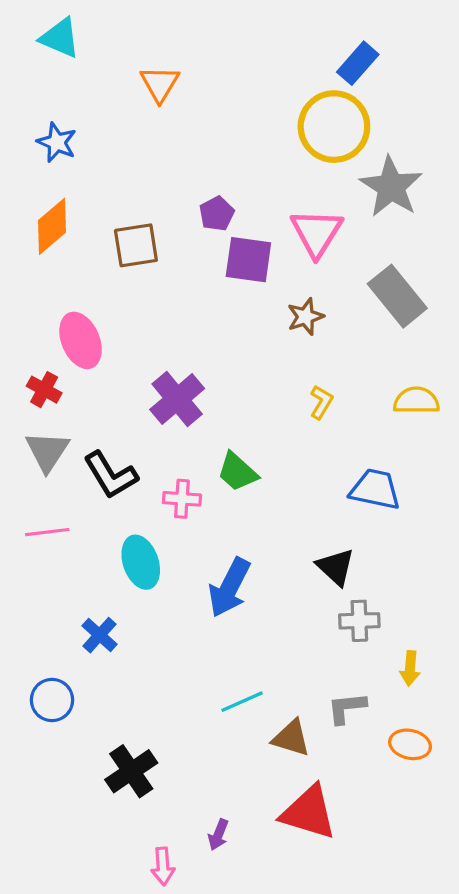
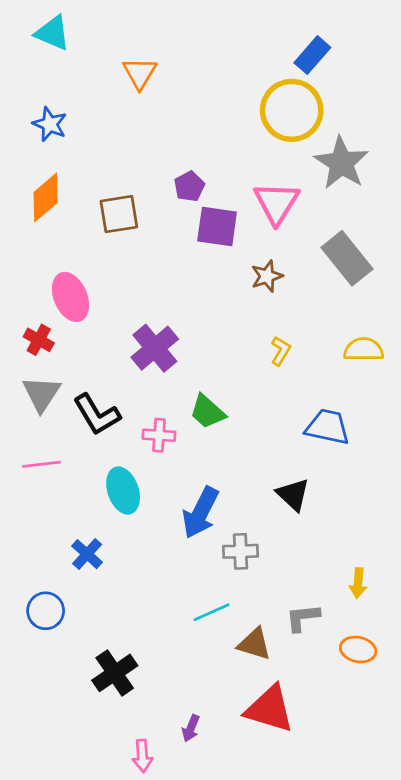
gray cross: (359, 621) -> (241, 551), moved

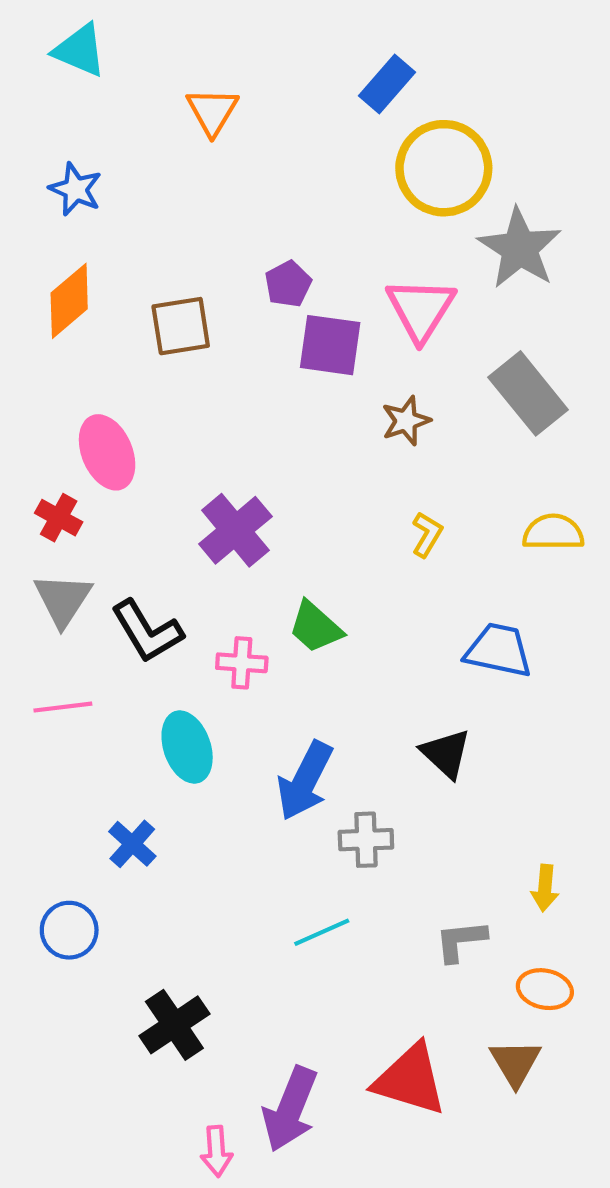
blue rectangle: (312, 55) -> (387, 84), moved
brown triangle: (254, 644) -> (515, 1063), moved, turned 42
purple arrow: (191, 728) -> (290, 1109), size x2.0

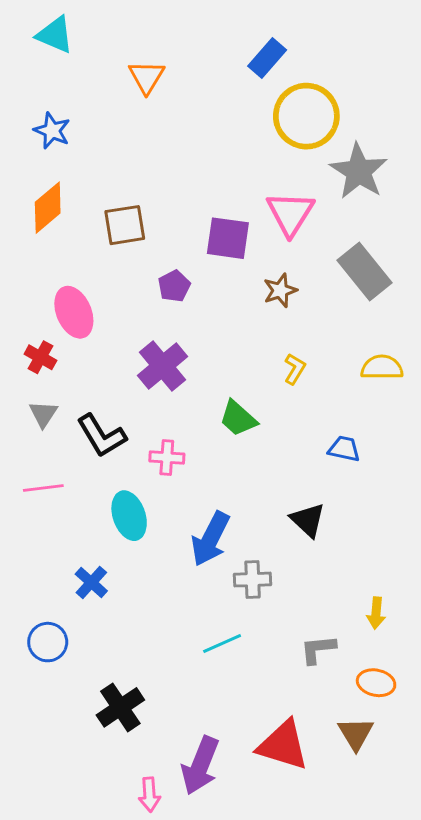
purple pentagon: (288, 284) -> (174, 286), moved
gray triangle: (63, 600) -> (43, 414), size x0.7
green trapezoid: (315, 627) -> (238, 418), moved
blue trapezoid: (499, 650) -> (344, 449), size x0.7

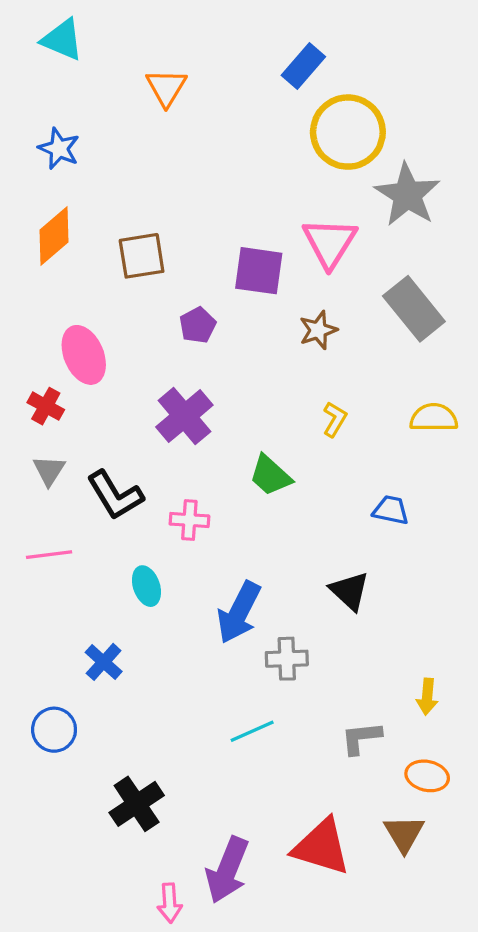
cyan ellipse: (129, 516) -> (146, 586), size x0.7

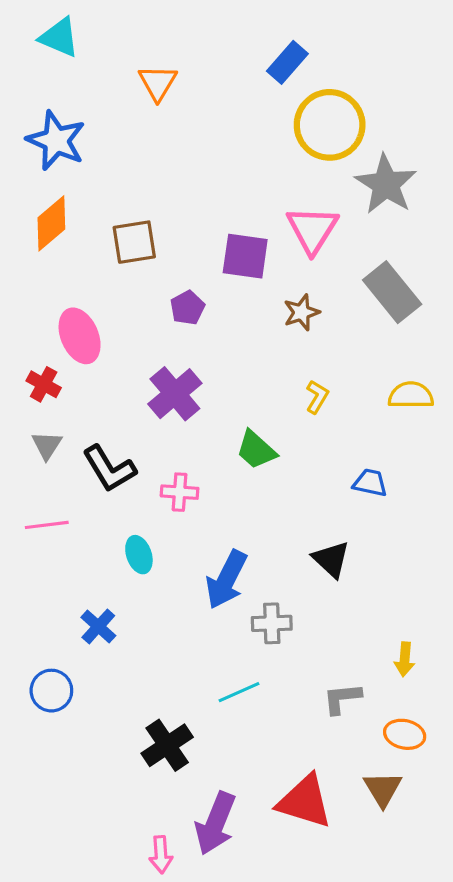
blue star: (59, 149) -> (56, 141), size x1.5
black cross: (137, 804) -> (167, 745), moved

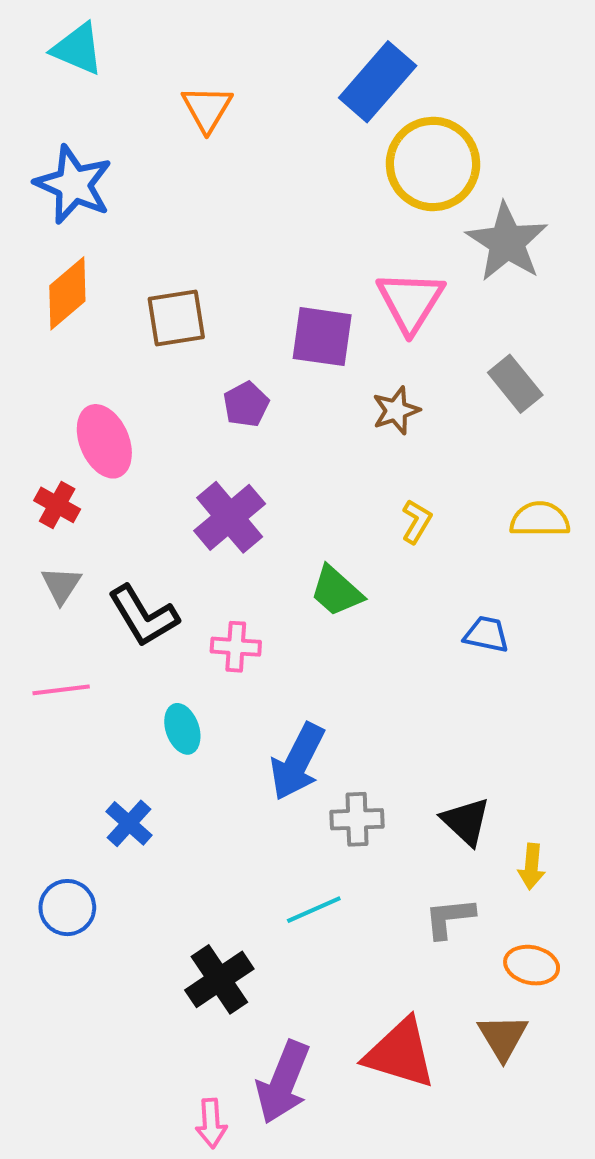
blue rectangle: (287, 62) -> (378, 82), size x1.4
gray rectangle: (392, 292) -> (515, 384), size x0.7
black triangle: (331, 559) -> (466, 821), moved

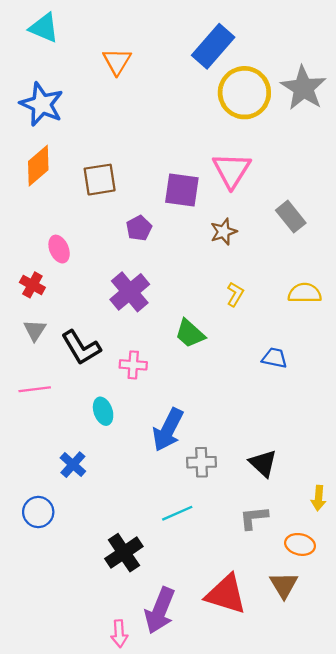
gray star: (507, 242) -> (303, 88), moved
pink ellipse: (104, 441) -> (59, 249), size x0.7
yellow arrow: (532, 866) -> (319, 498), moved

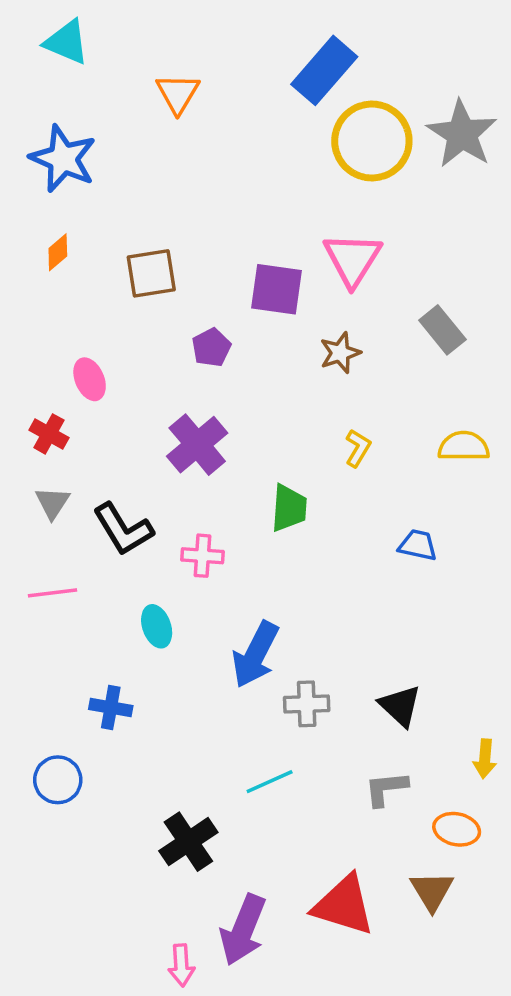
orange diamond: (38, 166) -> (58, 252), size x0.6
green trapezoid: (190, 334) -> (289, 508), turned -128
blue cross: (73, 465) -> (111, 707), turned -32

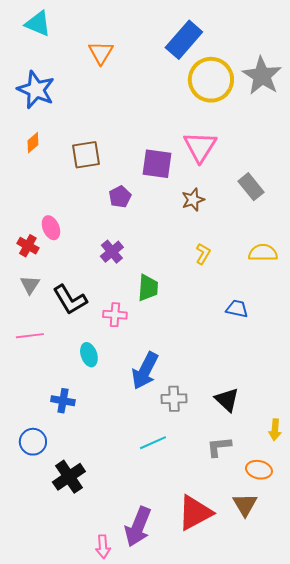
pink ellipse: (90, 379) -> (51, 228), moved
purple cross: (197, 445) -> (112, 252), size x0.7
green trapezoid: (289, 508) -> (148, 288), moved
black cross: (188, 842) -> (69, 477), moved
red triangle: (344, 905) -> (195, 513), turned -45

